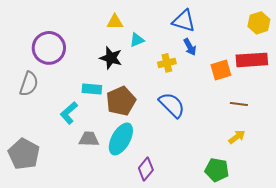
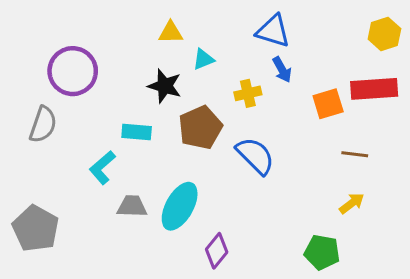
brown pentagon: (121, 101) -> (200, 128), moved

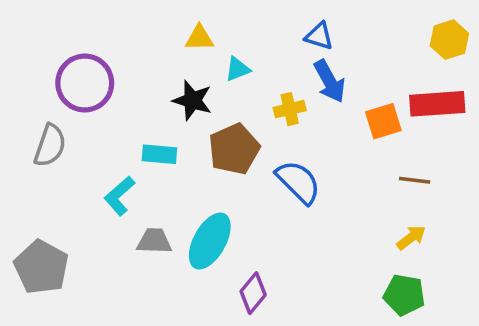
blue triangle: (273, 31) -> (319, 36), size x0.7
blue arrow: (282, 70) -> (330, 81), size x1.4
green pentagon: (322, 252) -> (404, 295), moved

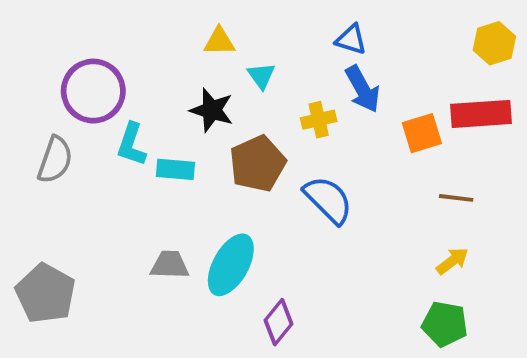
cyan triangle: (238, 69) -> (261, 76), turned -44
cyan L-shape: (119, 196) -> (131, 144), moved, turned -30

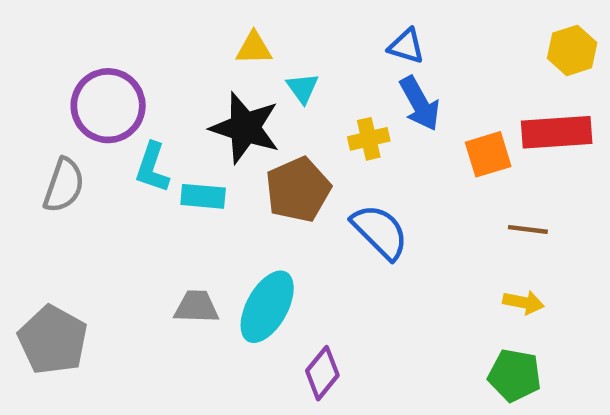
black star: (212, 110) -> (245, 128), size x1.4
yellow arrow: (452, 261) -> (523, 302), turned 48

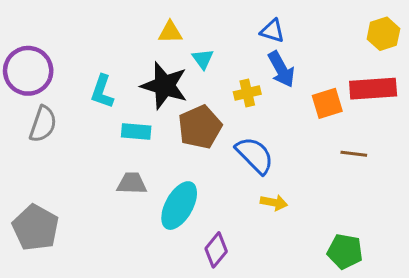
purple circle: (108, 106) -> (28, 71), moved
cyan L-shape: (152, 168) -> (102, 92), moved
yellow arrow: (523, 302) -> (274, 203), moved
gray trapezoid: (196, 307) -> (132, 183), moved

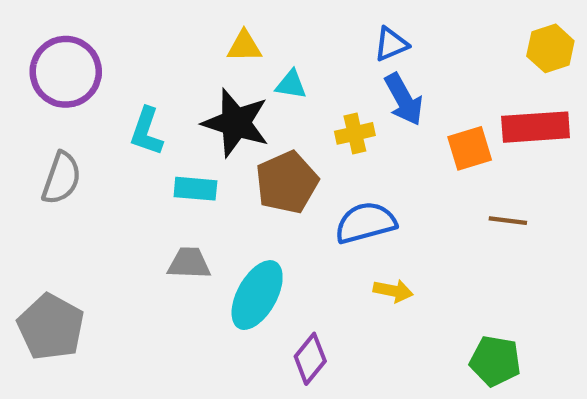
blue triangle: (272, 31) -> (391, 44), turned -40
cyan triangle: (203, 59) -> (291, 85), turned -45
purple circle: (28, 71) -> (66, 72), moved
blue semicircle: (255, 155) -> (366, 223), turned -60

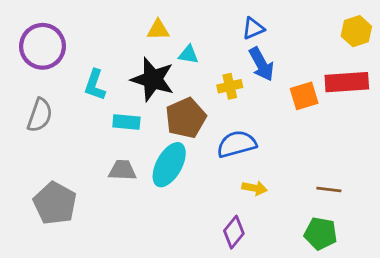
brown line: (508, 221) -> (329, 189), moved
cyan ellipse: (257, 295) -> (169, 165), moved
gray pentagon: (51, 327) -> (55, 203), moved
purple diamond: (310, 359) -> (234, 232), moved

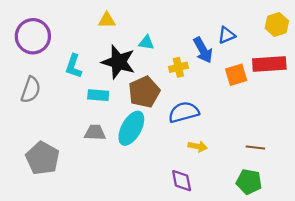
blue triangle: (253, 28) -> (227, 35), moved
yellow triangle: (158, 30) -> (107, 20), moved
purple diamond: (234, 232) -> (182, 181), turned -50

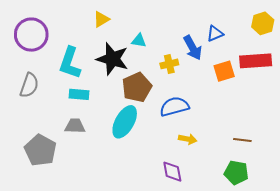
yellow triangle: (107, 20) -> (101, 19), turned -30
cyan L-shape: (74, 66) -> (70, 63), size x1.4
cyan rectangle: (98, 95) -> (79, 94), moved
gray trapezoid: (95, 133) -> (75, 126), moved

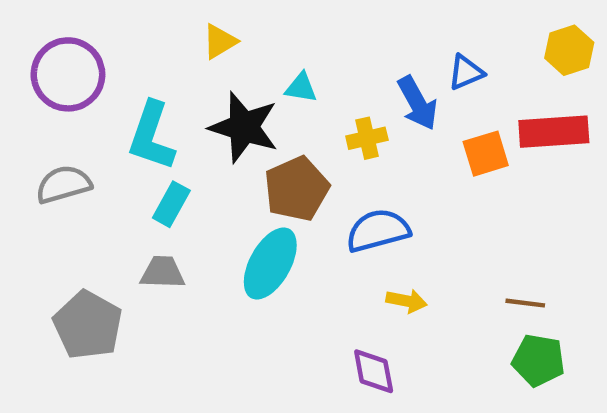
gray semicircle: (29, 85) -> (64, 184), turned -125
cyan rectangle: (79, 94) -> (171, 204), turned -66
green pentagon: (236, 173) -> (538, 360), moved

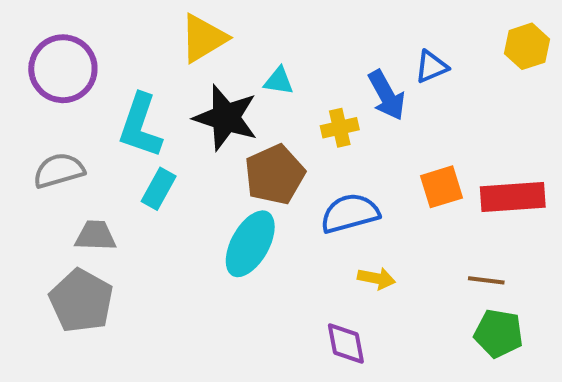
yellow triangle: (220, 41) -> (203, 38), size x1.5
red rectangle: (554, 132) -> (513, 197), moved
orange square: (486, 154) -> (442, 187), moved
gray trapezoid: (163, 272) -> (96, 236), moved

